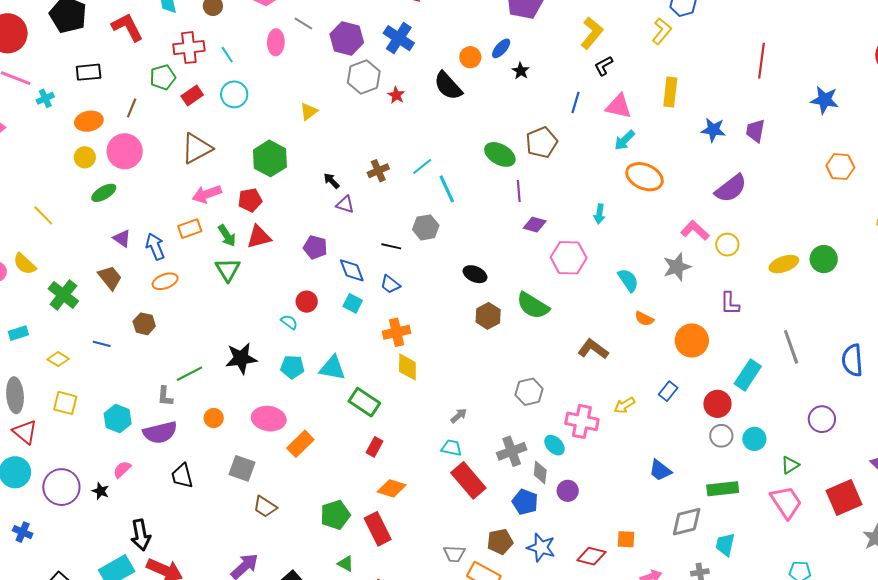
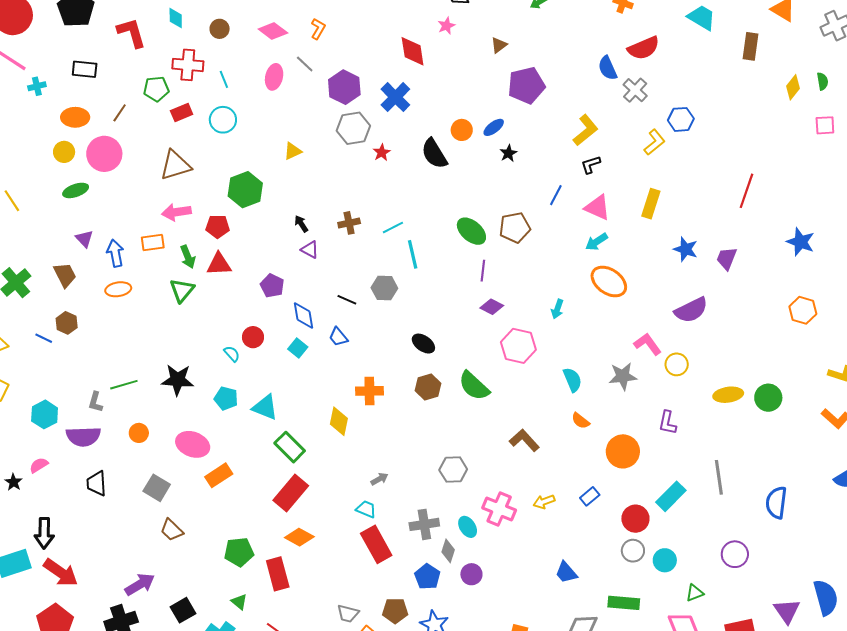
brown hexagon: (144, 324) -> (67, 323), moved
orange cross: (396, 332) -> (369, 391), moved
red rectangle: (374, 447) -> (291, 493), size x1.8

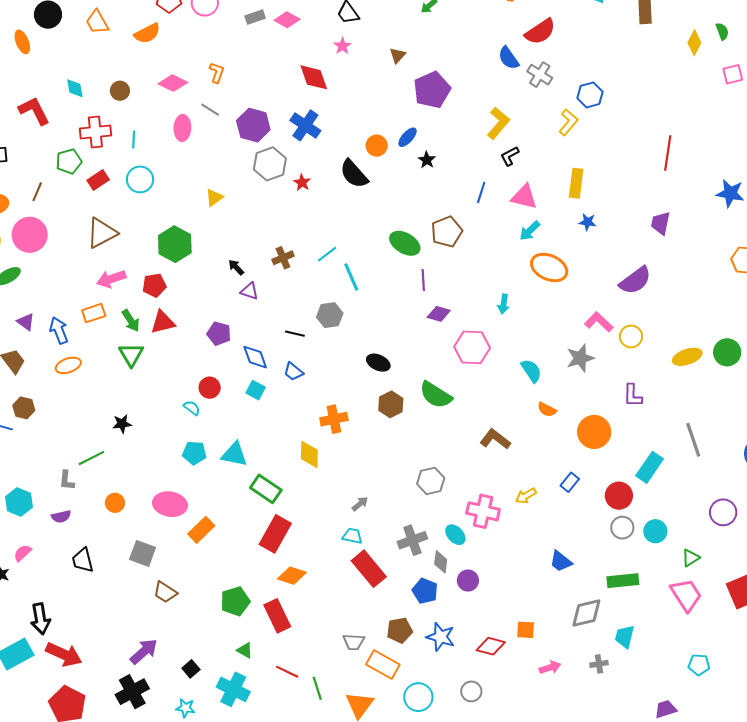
cyan line: (224, 79) -> (134, 140), turned 36
blue star: (686, 249) -> (588, 222), moved, size x0.7
black star: (178, 380) -> (122, 424), moved, size x0.6
purple semicircle: (83, 436) -> (61, 516), size x0.6
black square: (183, 610) -> (191, 669), size x0.7

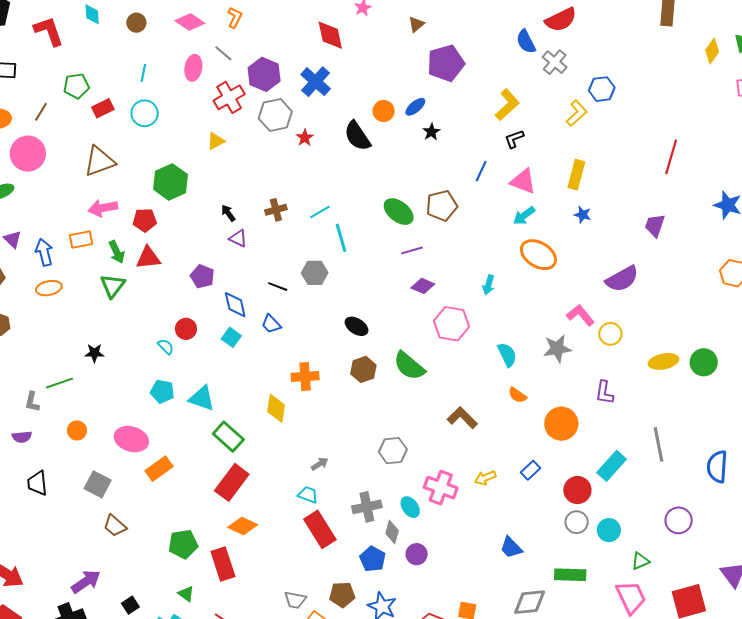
red cross: (95, 132) -> (229, 97), moved, turned -32
purple line: (423, 280) -> (412, 250), turned 70

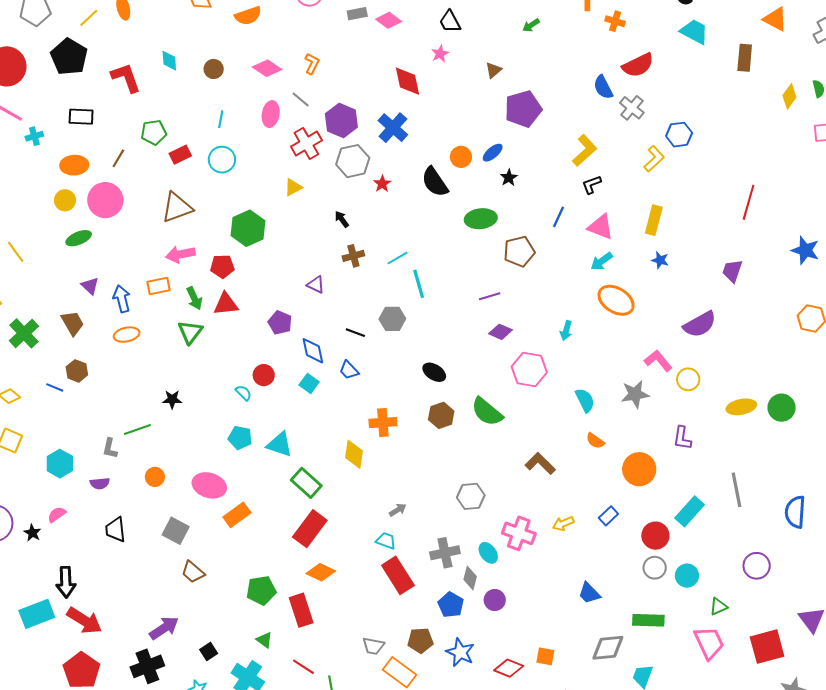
green ellipse: (399, 212) -> (481, 219), moved, turned -44
black arrow: (228, 213) -> (342, 219), moved

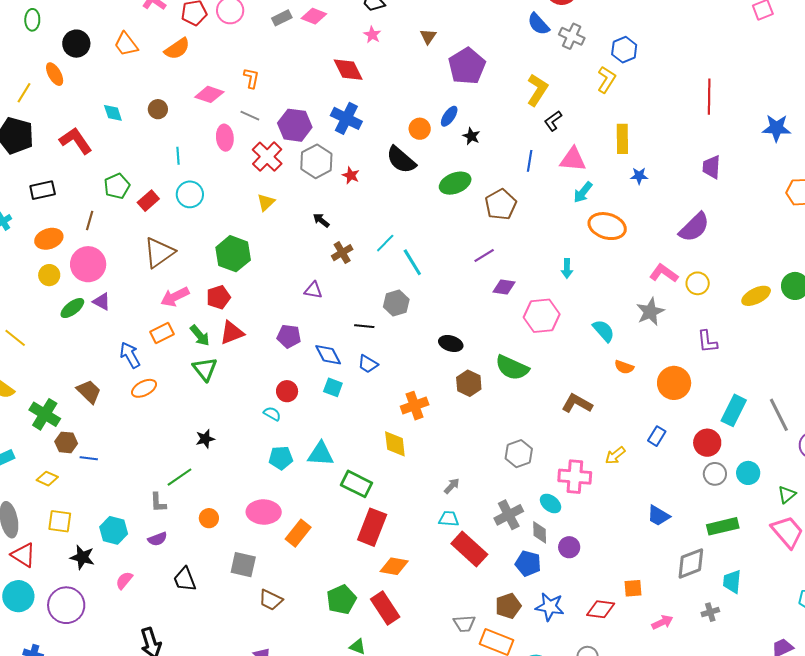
purple triangle: (90, 286) -> (102, 302), moved
brown hexagon: (77, 371) -> (66, 442), moved
gray line: (736, 490) -> (779, 415), moved
black star: (32, 533) -> (82, 557), moved, size x1.4

